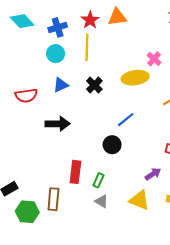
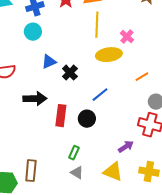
yellow line: (87, 47) -> (97, 25), moved
blue triangle: (61, 85) -> (49, 62), moved
black cross: (94, 85) -> (70, 73), moved
red rectangle: (75, 172) -> (61, 116), moved

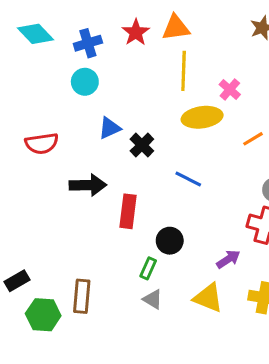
orange line: (142, 77) -> (253, 139), moved
blue line: (100, 95) -> (188, 179), turned 66
black circle: (87, 119) -> (170, 241), moved

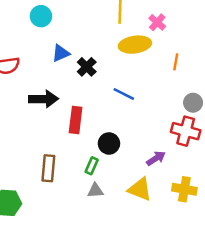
orange line: (253, 139) -> (176, 62), turned -49
brown rectangle: (82, 296) -> (48, 168), moved
gray triangle: (153, 299) -> (95, 190), turned -35

